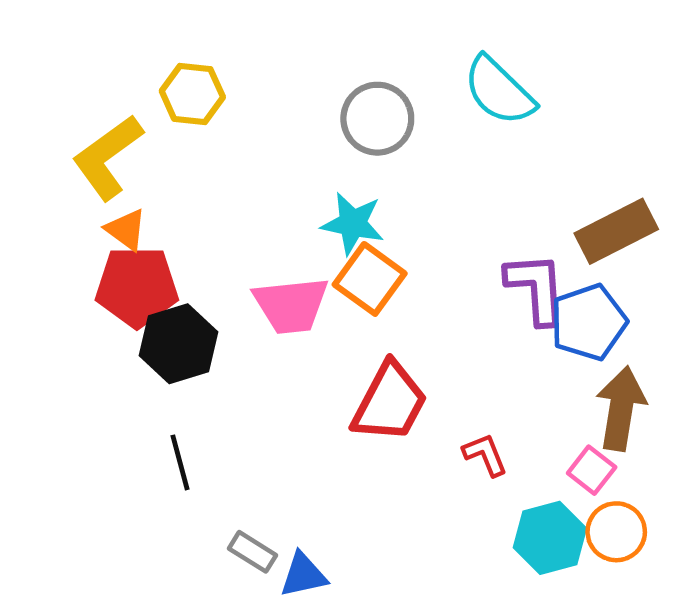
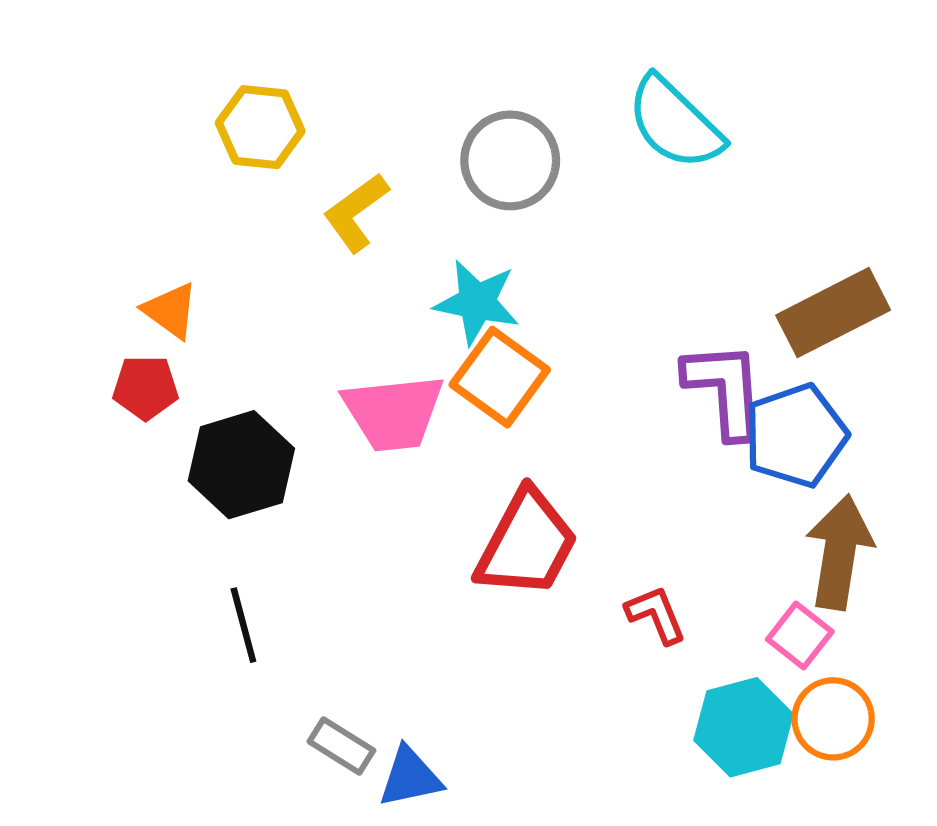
yellow L-shape: (108, 157) -> (356, 213), moved, size x0.7
red pentagon: (137, 287) -> (146, 388), moved, size x0.6

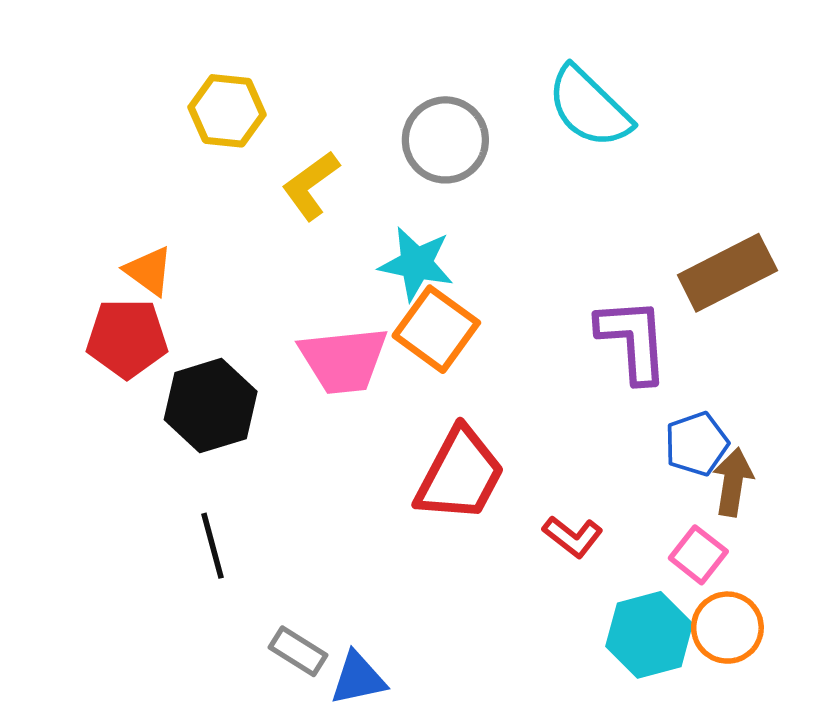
red pentagon: (146, 388) -> (127, 338), size x1.4
blue pentagon: (796, 435) -> (696, 444), moved, size x0.7
brown arrow: (839, 552) -> (733, 482), size x0.7
red L-shape: (656, 615) -> (573, 537), turned 150

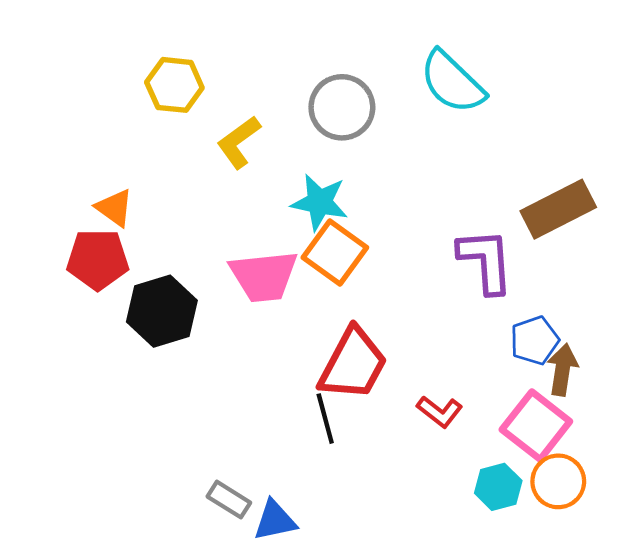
black line: (212, 546) -> (325, 419), moved
pink square: (698, 555) -> (536, 426), size x1.6
cyan hexagon: (649, 635) -> (498, 487), size x0.7

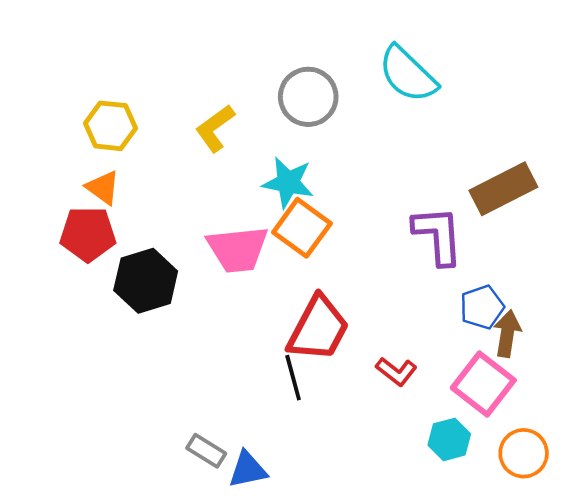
yellow hexagon: (174, 85) -> (110, 126), moved
orange circle: (558, 481) -> (524, 453), moved

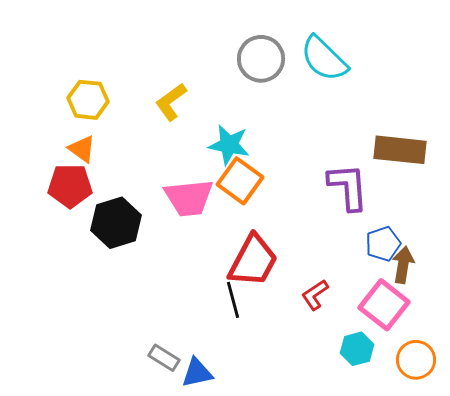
gray circle: (308, 97) -> (261, 59), moved
brown rectangle: (503, 189) -> (400, 150), turned 33
red L-shape: (396, 371) -> (315, 295), turned 108

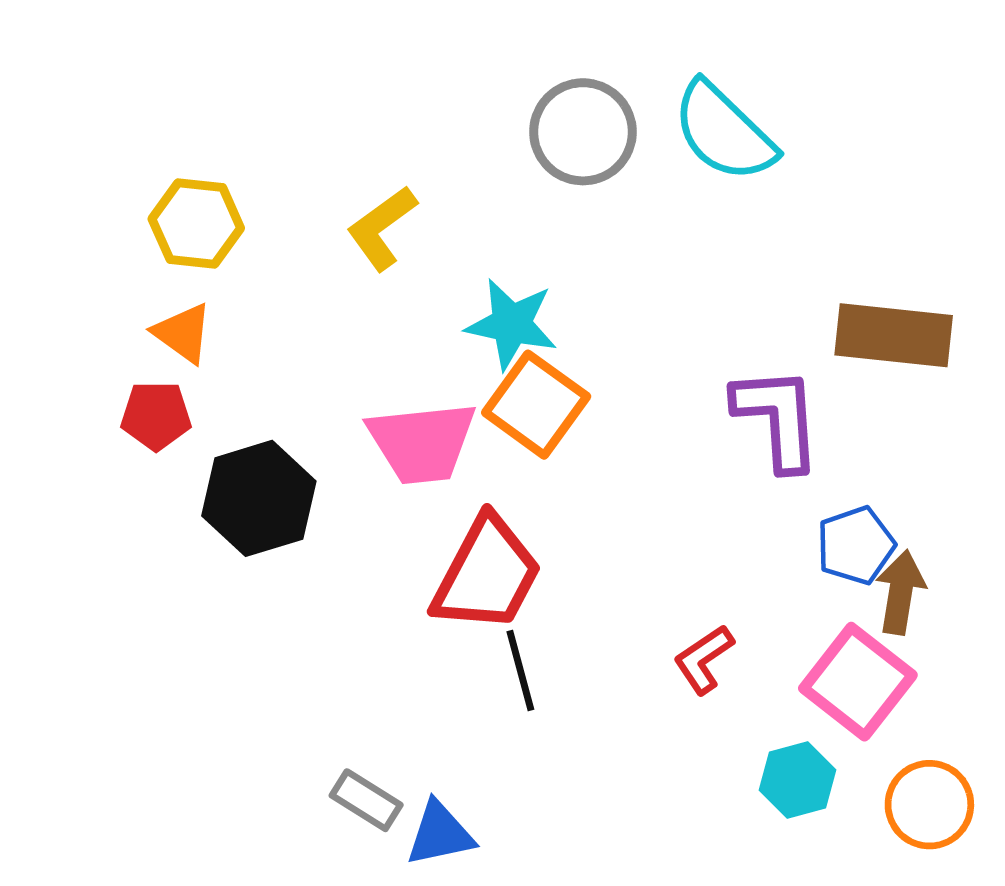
red pentagon: (70, 186) -> (156, 416), size x0.7
red trapezoid: (253, 261) -> (487, 574), moved

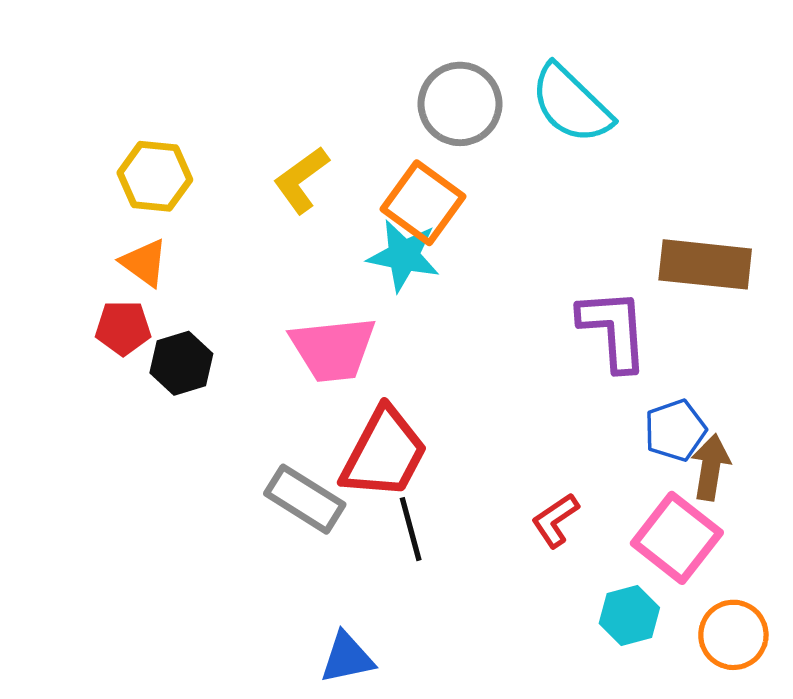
orange square: (536, 405) -> (423, 203), moved
black hexagon: (259, 498) -> (181, 363), moved, size x0.7
gray rectangle: (366, 800) -> (305, 499), moved, size x1.4

